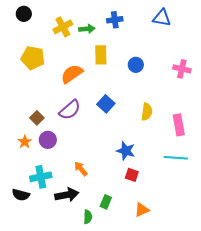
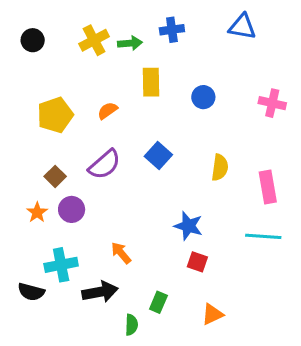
black circle: (24, 14) -> (33, 40), moved
yellow pentagon: (33, 58) -> (55, 115), moved, turned -30
orange semicircle: (72, 74) -> (108, 111), size x0.6

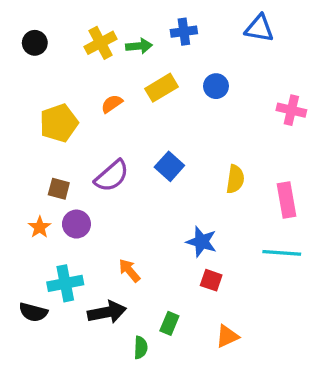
yellow rectangle: (151, 82) -> (161, 88), turned 60
blue circle: (203, 97) -> (216, 86), moved
orange semicircle: (108, 111) -> (112, 104), moved
brown square: (55, 176) -> (59, 189), turned -30

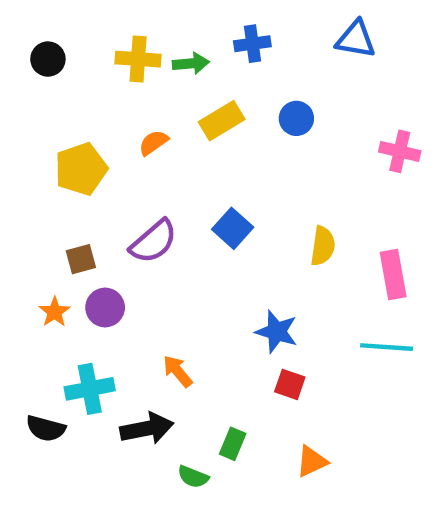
yellow cross: (101, 43) -> (138, 59), turned 32
brown square: (59, 189) -> (81, 259), turned -30
green semicircle: (141, 347) -> (193, 477), turned 110

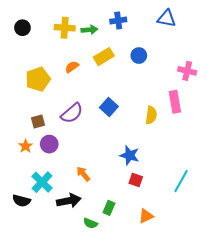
pink rectangle: (393, 275) -> (175, 102), moved
cyan line: (387, 347) -> (181, 181), moved, turned -65
cyan cross: (90, 389) -> (42, 182), turned -35

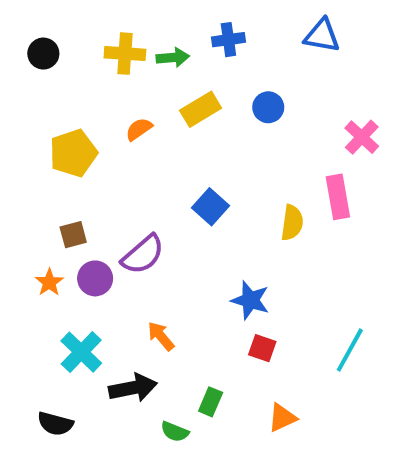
pink cross: (187, 71) -> (362, 137), turned 30
purple semicircle: (72, 113) -> (143, 255), moved
black semicircle: (21, 201) -> (55, 424), moved

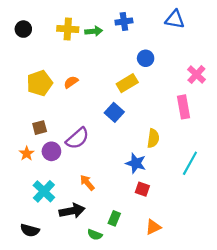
yellow rectangle: (201, 109) -> (127, 83), moved
orange semicircle: (139, 129) -> (71, 82), moved
yellow semicircle: (292, 223) -> (153, 138), moved
cyan line: (350, 350) -> (190, 163), moved

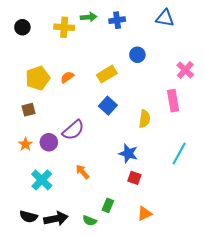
green arrow: (94, 31) -> (89, 17), moved
yellow rectangle: (127, 83) -> (107, 74), moved
brown square: (40, 128) -> (28, 110), moved
yellow semicircle: (153, 138) -> (145, 119), moved
black arrow: (72, 211) -> (56, 219), moved

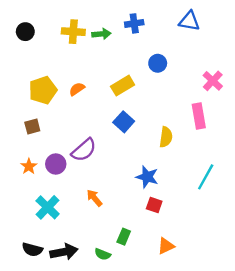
green arrow: (89, 17) -> (101, 34), moved

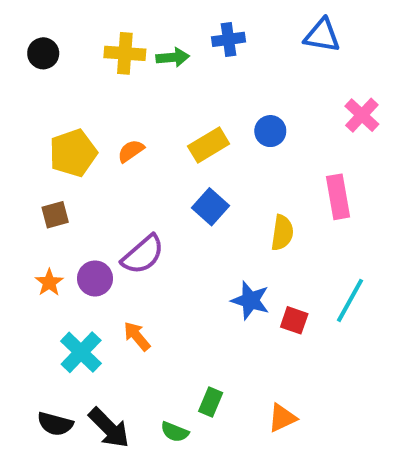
blue circle: (158, 63) -> (270, 131), moved
pink cross: (213, 81) -> (362, 115), moved
orange arrow: (94, 198) -> (137, 336), moved
red square: (154, 205) -> (294, 320), moved
black arrow: (64, 252) -> (109, 428), turned 56

